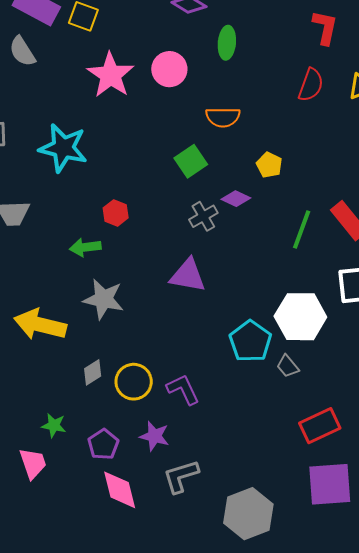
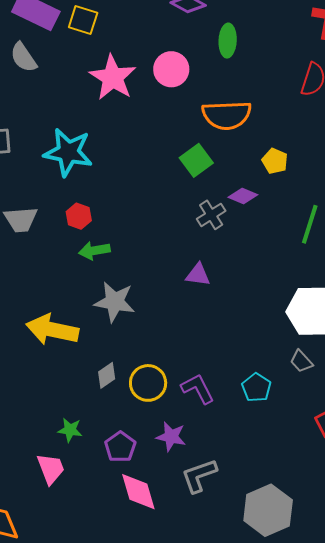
orange semicircle: (223, 117) -> (227, 115), size x1.4
red hexagon: (116, 213) -> (79, 216), moved
purple triangle: (188, 275) -> (198, 275), size x0.7
cyan pentagon: (250, 341) -> (256, 388), moved, size x0.7

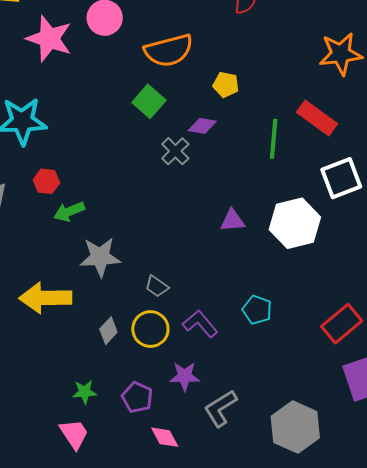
purple triangle: (198, 275) -> (232, 221), moved
gray trapezoid: (301, 361) -> (157, 286), moved
pink diamond: (138, 492) -> (165, 437), size x0.7

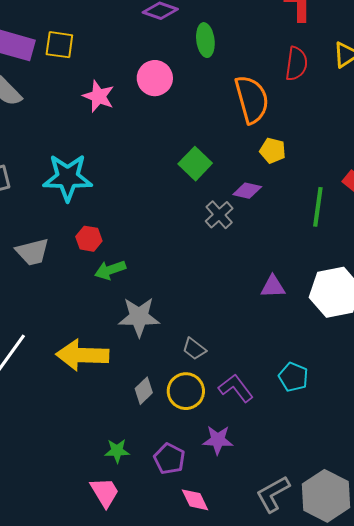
pink star: (49, 39) -> (98, 96), size x0.7
orange semicircle: (169, 50) -> (252, 99), moved, turned -93
gray L-shape: (220, 408) -> (273, 494), moved

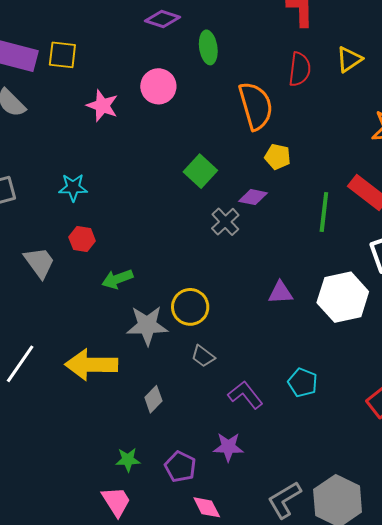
cyan star: (68, 177) -> (73, 187), size x0.6
red hexagon: (89, 239) -> (82, 239), moved
gray trapezoid: (32, 252) -> (39, 263), turned -111
yellow circle: (186, 391) -> (190, 307), moved

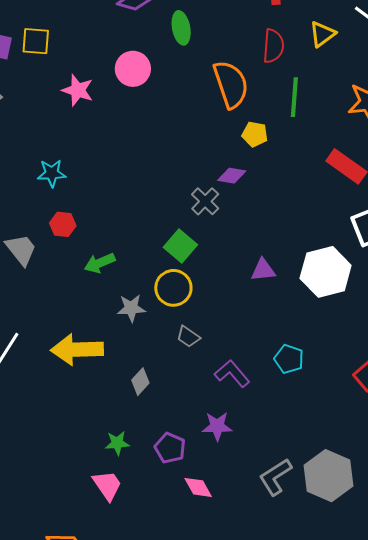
green square: (200, 171) -> (180, 246), moved
green line: (324, 212) -> (294, 97), moved
gray star: (147, 325) -> (131, 308), size x0.7

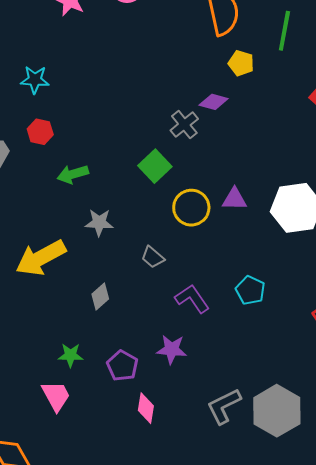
yellow circle: (173, 288) -> (191, 208), moved
yellow arrow: (77, 350) -> (41, 258), turned -33
pink diamond: (198, 487) -> (146, 408), turned 32

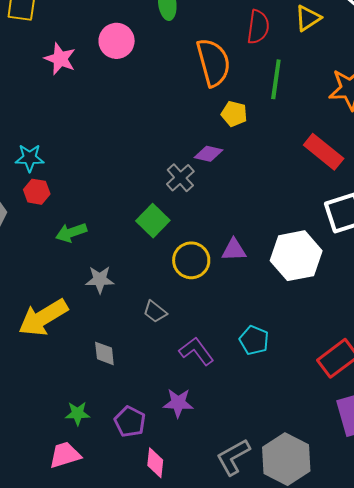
cyan star: (35, 80) -> (30, 158), moved
gray diamond: (100, 297) -> (104, 353), turned -52
pink trapezoid: (56, 396) -> (65, 455), turned -76

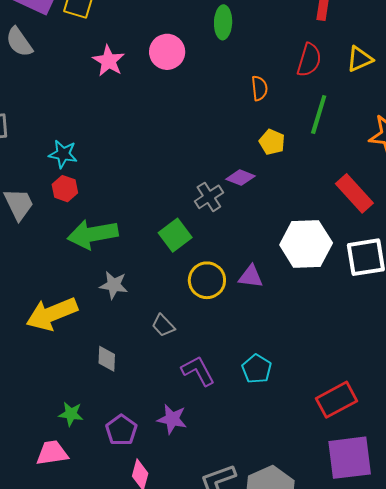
orange semicircle: (213, 62) -> (259, 88), size x0.5
green arrow: (71, 233) -> (93, 234), size x1.6
white hexagon: (296, 256) -> (306, 244), moved

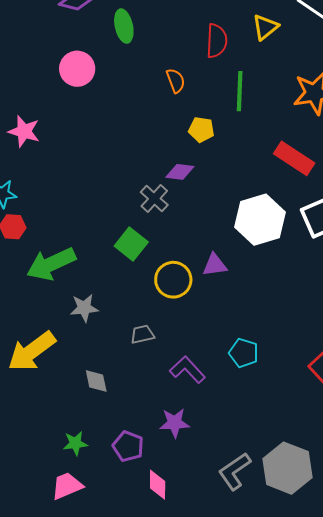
pink star: (109, 61) -> (24, 131), moved
gray trapezoid: (163, 325) -> (142, 334), turned 135

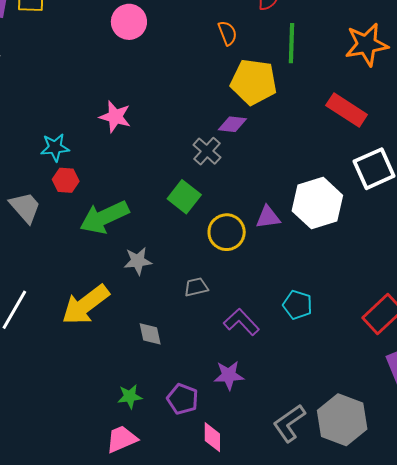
yellow pentagon: (201, 130) -> (254, 82), size x1.8
pink star: (24, 131) -> (115, 117), moved
white hexagon: (260, 220) -> (317, 203), moved

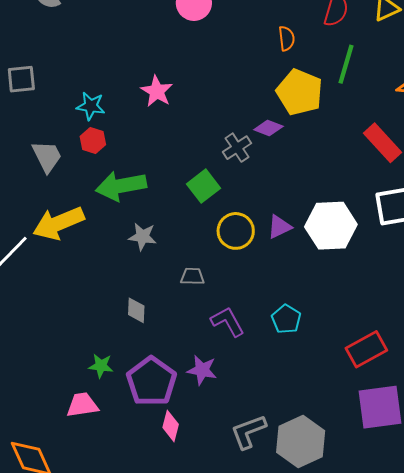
purple triangle: (268, 217) -> (279, 227), turned -32
yellow arrow: (85, 305) -> (58, 223), moved
purple pentagon: (183, 399) -> (151, 381), size x1.6

